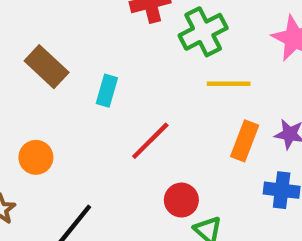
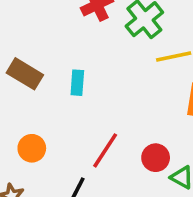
red line: (150, 141) -> (105, 150), moved

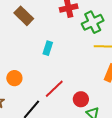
brown rectangle: (25, 74) -> (24, 16), moved

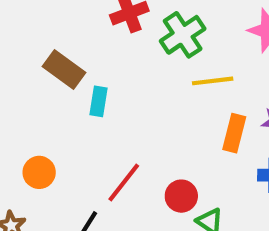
brown rectangle: (24, 16) -> (64, 70), moved

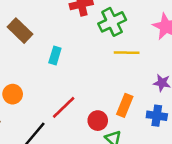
brown rectangle: (64, 70) -> (20, 31), moved
orange rectangle: (234, 133) -> (125, 105), moved

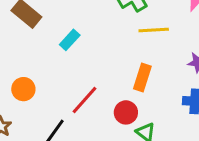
cyan rectangle: (55, 56) -> (70, 40), turned 30
orange rectangle: (125, 105) -> (142, 77), moved

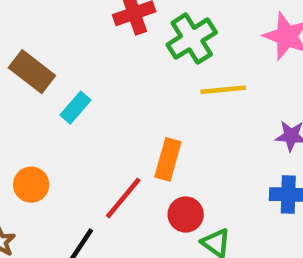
cyan rectangle: (70, 40) -> (75, 108), moved
orange rectangle: (142, 77) -> (168, 159), moved

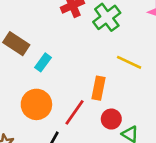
yellow line: (223, 90) -> (129, 62), moved, turned 35
orange circle: (31, 185) -> (36, 104), moved, size x1.5

